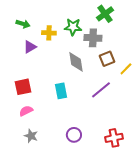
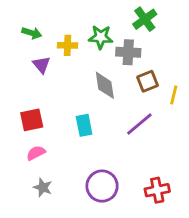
purple triangle: (30, 47) -> (41, 65), turned -40
yellow line: (126, 69) -> (174, 95), turned -32
purple circle: (74, 135) -> (102, 186), size x1.5

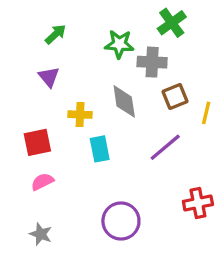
green arrow: (32, 33) -> (55, 34), moved, turned -60
yellow cross: (68, 45) -> (80, 115), moved
gray star: (43, 187) -> (41, 234), moved
red cross: (157, 190) -> (198, 203), moved

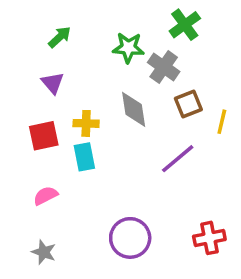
gray cross: (152, 62) -> (164, 67), turned 32
red square: (37, 142) -> (44, 136), moved
cyan rectangle: (100, 149) -> (84, 157), moved
red cross: (198, 203) -> (209, 238), moved

